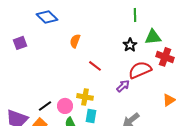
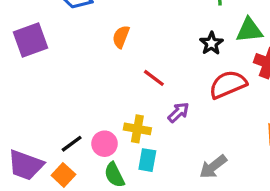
purple square: (20, 43) -> (31, 40), size x1.5
purple arrow: (123, 86) -> (179, 112), moved

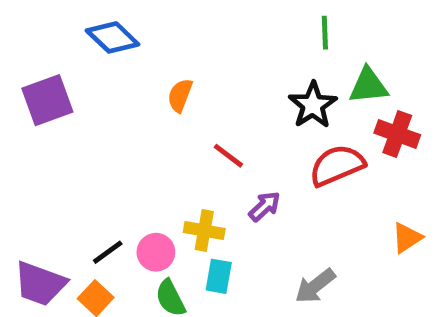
black star: (211, 43) -> (313, 105), size x1.4

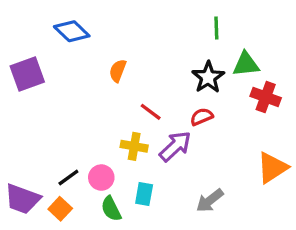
red semicircle: (337, 165) -> (202, 117), moved, size x0.6
purple arrow: (265, 206) -> (175, 146), size x1.5
yellow cross: (204, 231) -> (134, 146), moved
orange triangle: (407, 238) -> (272, 168), size x1.5

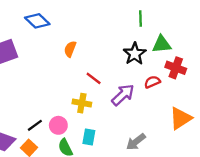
red semicircle: (202, 117) -> (152, 82), moved
purple arrow: (175, 146) -> (123, 95), moved

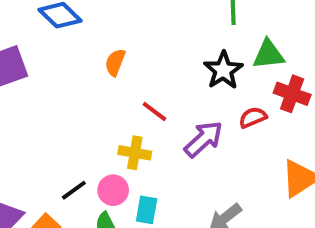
black line: (35, 125) -> (74, 190), moved
pink circle: (58, 125) -> (113, 190), moved

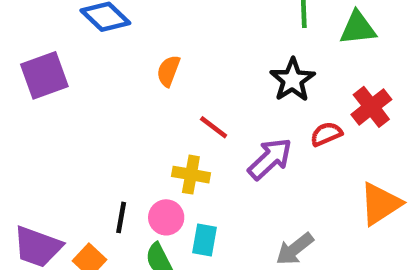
green triangle: (268, 54) -> (358, 28), moved
red cross: (292, 94) -> (371, 107), turned 32
black line: (74, 190) -> (121, 217), turned -44

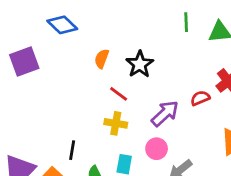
black star: (292, 80) -> (140, 64), moved
red line: (214, 127) -> (119, 94), moved
pink circle: (166, 217) -> (157, 149), moved

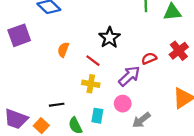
orange semicircle: (102, 59) -> (63, 50), moved
red semicircle: (200, 98) -> (149, 58), moved
black line: (72, 150) -> (57, 105), turned 72

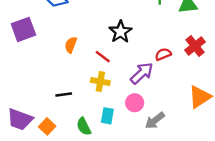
black line: (57, 105) -> (64, 94), moved

